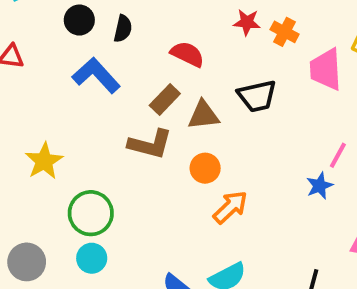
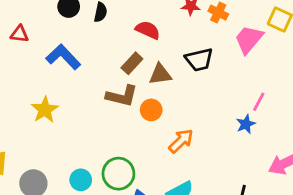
pink trapezoid: (326, 69) -> (249, 39), turned 44
blue L-shape: (96, 75) -> (63, 57), moved
orange circle: (205, 168) -> (151, 110), moved
green circle: (91, 213) -> (118, 174), moved

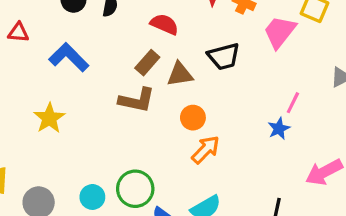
orange circle: (151, 110) -> (193, 118), moved

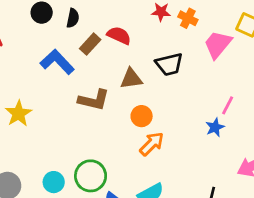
blue L-shape: (69, 57) -> (57, 62), moved
brown rectangle: (147, 63) -> (90, 44), moved

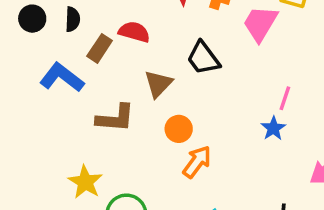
black trapezoid: (169, 64) -> (203, 58), turned 76
brown triangle: (131, 79) -> (158, 84), turned -30
yellow star: (18, 114) -> (85, 182), moved

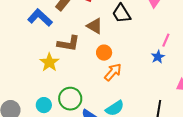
brown triangle: (158, 84) -> (95, 26), turned -48
yellow star: (85, 182) -> (49, 62), moved

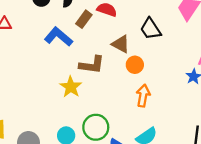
orange circle: (104, 53) -> (135, 65), moved
orange arrow: (113, 72) -> (143, 96), turned -30

